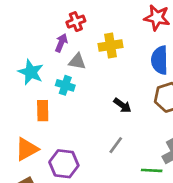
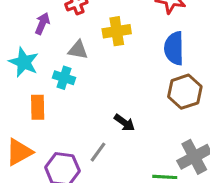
purple arrow: (61, 43) -> (42, 23), moved
black arrow: (122, 105) -> (124, 123), moved
gray line: (116, 145) -> (98, 152), moved

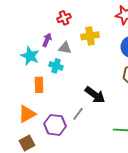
purple arrow: (42, 23) -> (47, 40), moved
black arrow: (124, 123) -> (95, 95), size x1.5

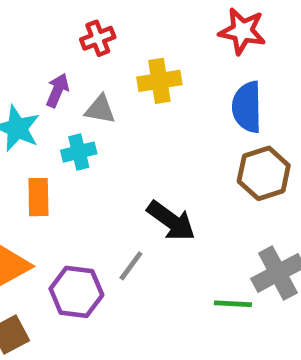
cyan cross: (56, 66) -> (79, 152), turned -32

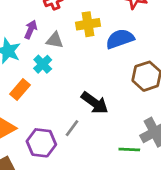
blue semicircle: (247, 107) -> (120, 39), moved, turned 72
cyan cross: (79, 152) -> (43, 64), turned -30
orange rectangle: (38, 197) -> (20, 89), turned 42

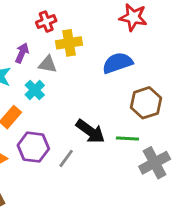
yellow cross: (88, 24) -> (69, 43), moved
purple hexagon: (41, 143) -> (33, 147), moved
green line: (129, 149) -> (127, 138), moved

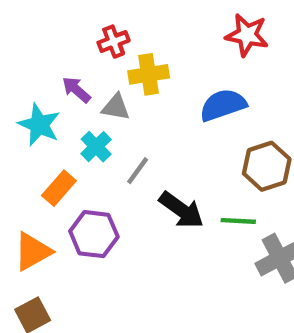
purple arrow: (22, 53) -> (76, 90), turned -72
gray line: (66, 158) -> (138, 171), moved

